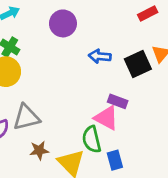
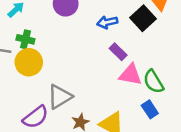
purple rectangle: (118, 101) -> (118, 52), moved, turned 42
green semicircle: (92, 139) -> (154, 82), moved

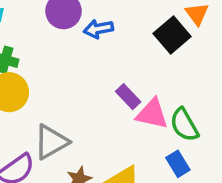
blue arrow: (107, 22) -> (98, 29), moved
purple rectangle: (118, 52) -> (128, 97), moved

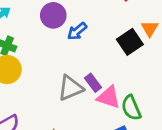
blue arrow: (98, 29) -> (77, 31), turned -36
gray triangle: (51, 142) -> (70, 88), moved

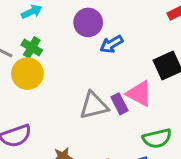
pink triangle: (109, 97) -> (139, 94), moved
green semicircle: (131, 108) -> (157, 138), turned -90

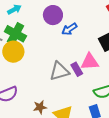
green cross: (32, 47) -> (15, 34), size x1.5
pink triangle: (139, 94) -> (90, 62), turned -30

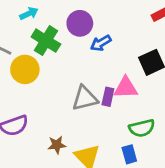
green cross: (15, 34) -> (46, 41), moved
purple rectangle: (77, 69) -> (108, 97), turned 40

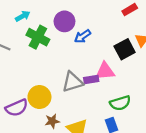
yellow circle: (25, 69) -> (39, 97), moved
purple rectangle: (108, 97) -> (91, 79), turned 72

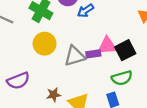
black square: (125, 49) -> (125, 50), moved
yellow circle: (39, 97) -> (45, 44), moved

